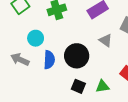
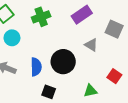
cyan circle: (36, 38) -> (12, 38), moved
black square: (78, 86) -> (49, 92), moved

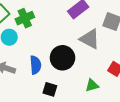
green cross: (41, 17) -> (25, 18), moved
gray triangle: (91, 45) -> (90, 39), size x1.5

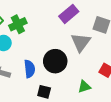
gray triangle: (90, 39) -> (81, 42), turned 40

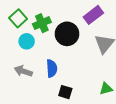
black circle: (55, 61) -> (67, 34), moved

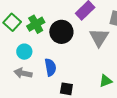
cyan circle: (27, 41) -> (24, 52), moved

